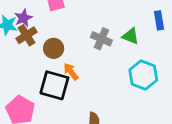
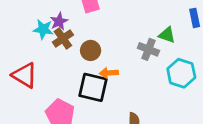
gray cross: (101, 39) -> (148, 49), moved
orange arrow: (71, 72) -> (109, 73), turned -54

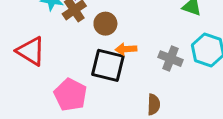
gray cross: (148, 49) -> (171, 59), moved

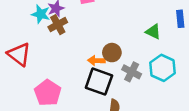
brown circle: (105, 24) -> (112, 53), moved
black square: (108, 65) -> (99, 82), moved

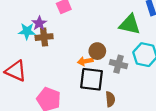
brown cross: (58, 25) -> (44, 37), turned 35
green triangle: (153, 32) -> (130, 24), size x1.5

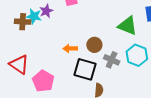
brown cross: (44, 37) -> (23, 22), moved
orange arrow: (85, 61) -> (70, 48), moved
red triangle: (16, 71) -> (19, 65), moved

